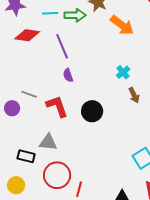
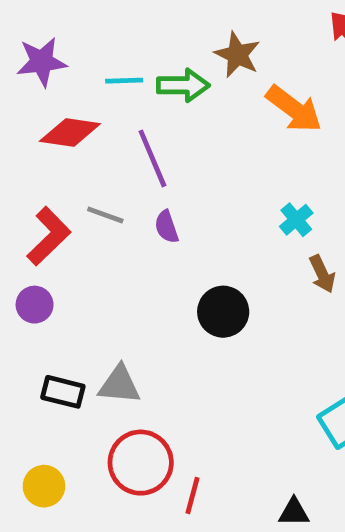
gray line: (29, 94) -> (105, 215), moved
red L-shape: (57, 106) -> (49, 236), moved, turned 65
black rectangle: (26, 156) -> (63, 392), moved

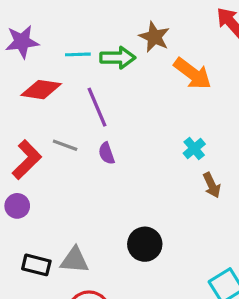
black circle: (223, 312) -> (145, 244), moved

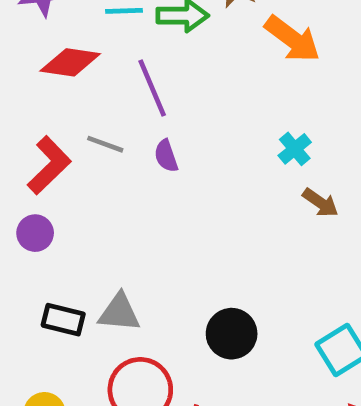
brown arrow: (212, 185) -> (320, 203), turned -30
black circle: (145, 244) -> (232, 334), moved

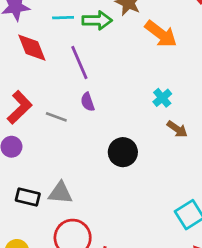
red diamond: (70, 62) -> (32, 48), turned 60
gray line: (105, 144) -> (56, 117), moved
black circle: (232, 334) -> (123, 152), moved

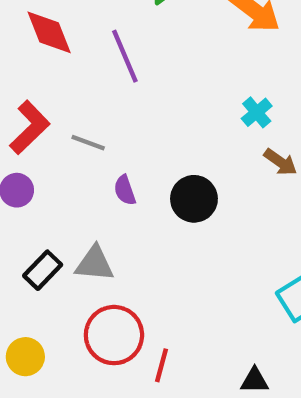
purple semicircle: (88, 102) -> (125, 190), moved
black rectangle: (28, 197) -> (43, 270), turned -60

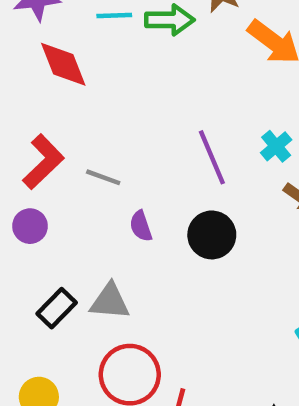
purple line: (125, 56) -> (212, 157), moved

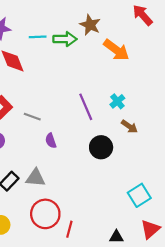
black circle: (212, 235) -> (101, 147), moved

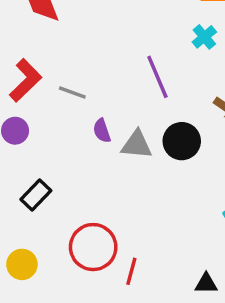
cyan cross: (117, 101) -> (204, 37), moved
gray triangle: (35, 178) -> (137, 145), moved

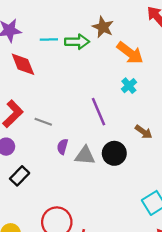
purple semicircle: (102, 131) -> (62, 147), turned 35
black rectangle: (36, 195) -> (20, 176), moved

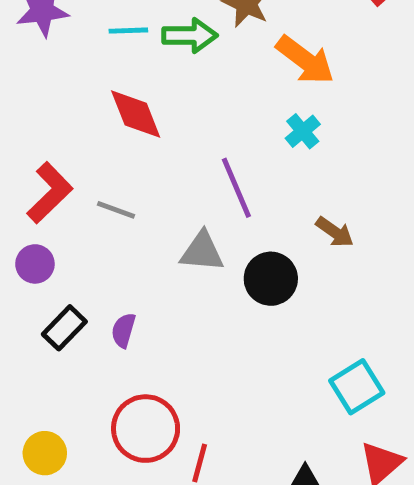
red diamond: (23, 64) -> (136, 114), moved
purple semicircle: (62, 147) -> (123, 330), moved
gray triangle: (85, 156) -> (202, 252), moved

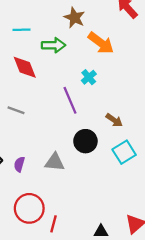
green arrow: (190, 35) -> (53, 45), moved
cyan cross: (303, 131) -> (89, 77), moved
gray triangle: (202, 252) -> (55, 162), moved
cyan square: (357, 387) -> (124, 152), moved

